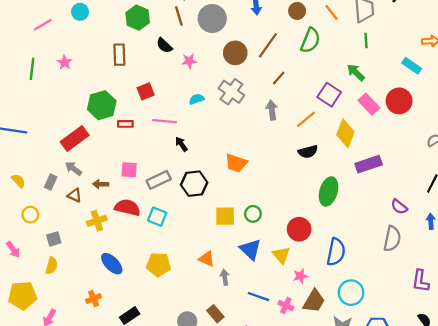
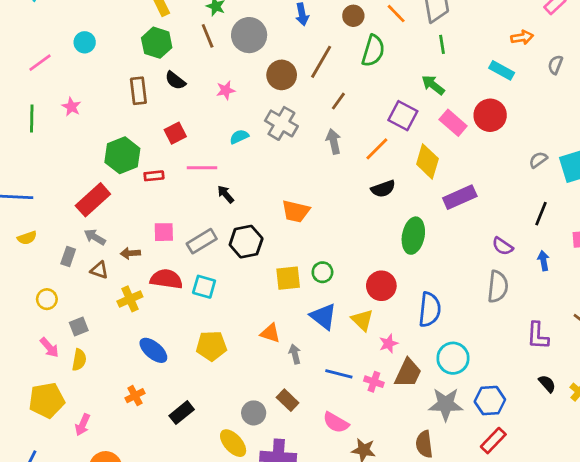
black semicircle: (164, 45) -> (175, 80), moved
yellow semicircle: (18, 181) -> (27, 238), moved, turned 120
pink arrow: (13, 250) -> (49, 347), moved

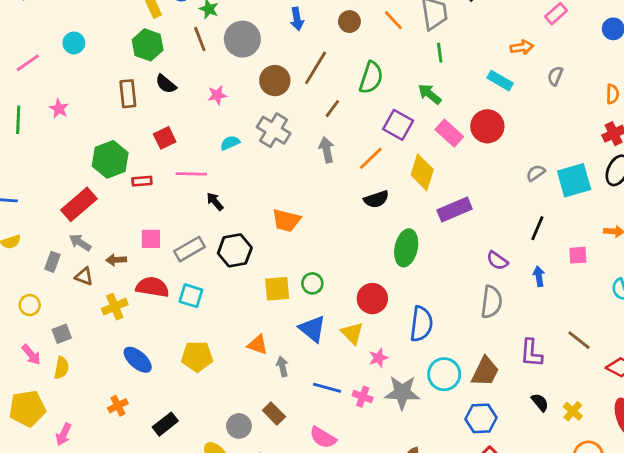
green semicircle: (373, 51) -> (371, 78), moved
brown trapezoid: (408, 373) -> (485, 371), moved
gray star: (446, 404) -> (402, 393), moved

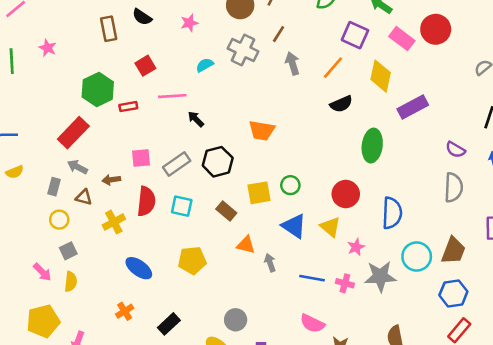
brown line: (332, 109) -> (279, 34), moved
red semicircle: (152, 287) -> (146, 201), turned 92
yellow circle: (30, 305) -> (59, 220), moved
brown rectangle: (274, 414) -> (226, 211), moved

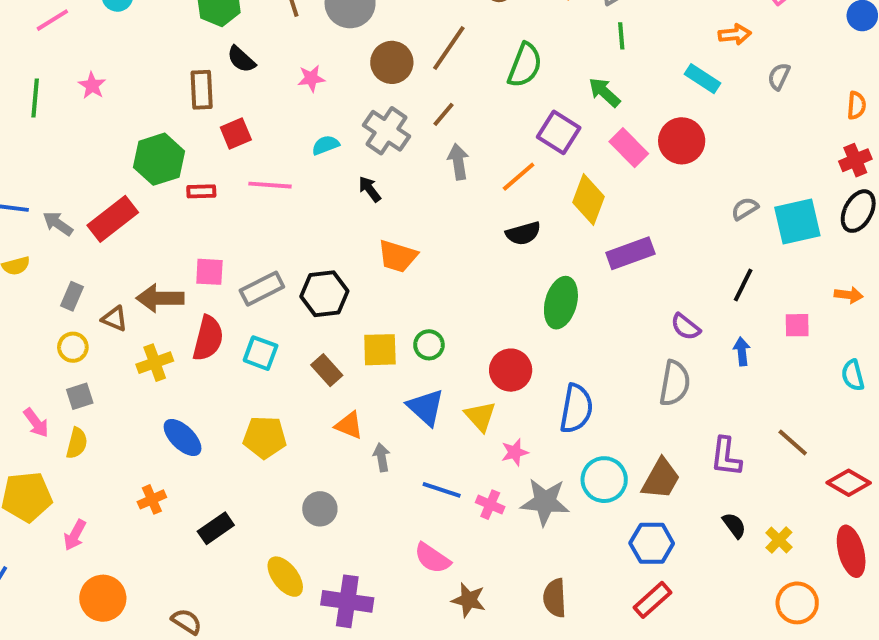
brown rectangle: (109, 29) -> (202, 90), moved
black arrow: (196, 119) -> (370, 189), moved
gray arrow: (77, 167) -> (58, 224), moved
brown arrow: (111, 180) -> (160, 298), size x1.6
gray circle: (236, 320) -> (320, 509), moved

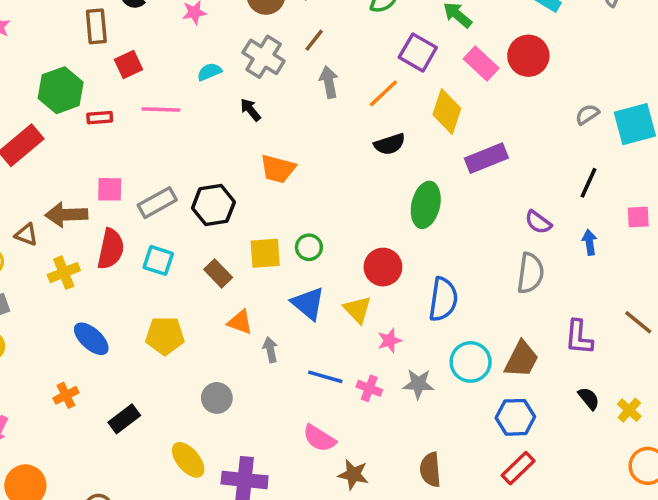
gray star: (545, 502) -> (418, 384), size x0.7

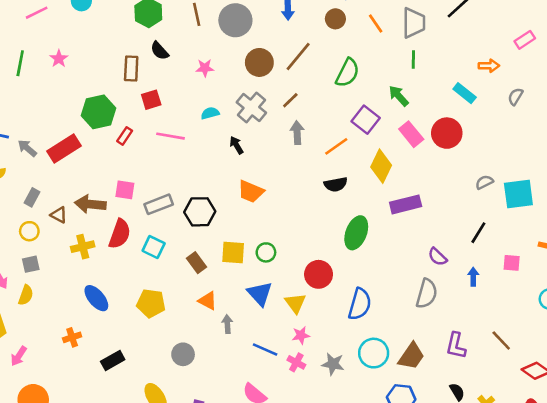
red rectangle: (100, 118) -> (125, 136), turned -60
pink star: (390, 341) -> (301, 335), moved

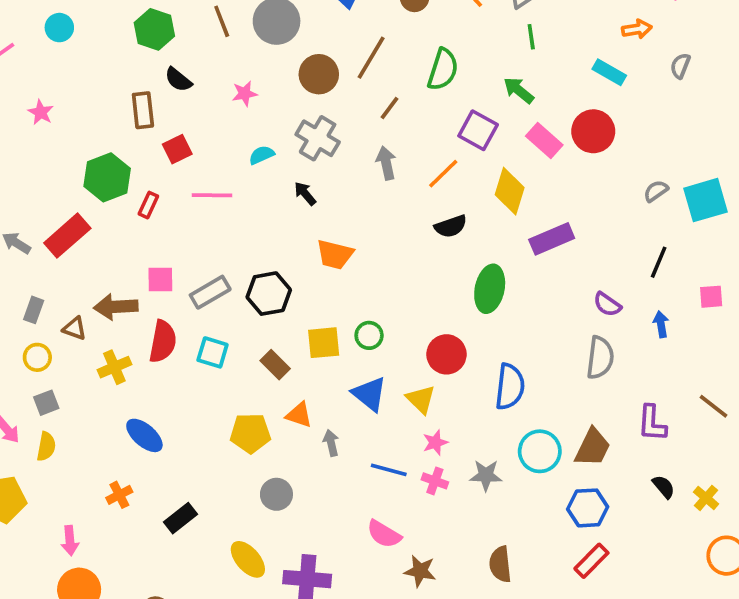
brown line: (290, 100) -> (390, 108), moved
yellow pentagon: (151, 303) -> (250, 433), moved
pink arrow: (19, 356) -> (70, 541), moved, turned -30

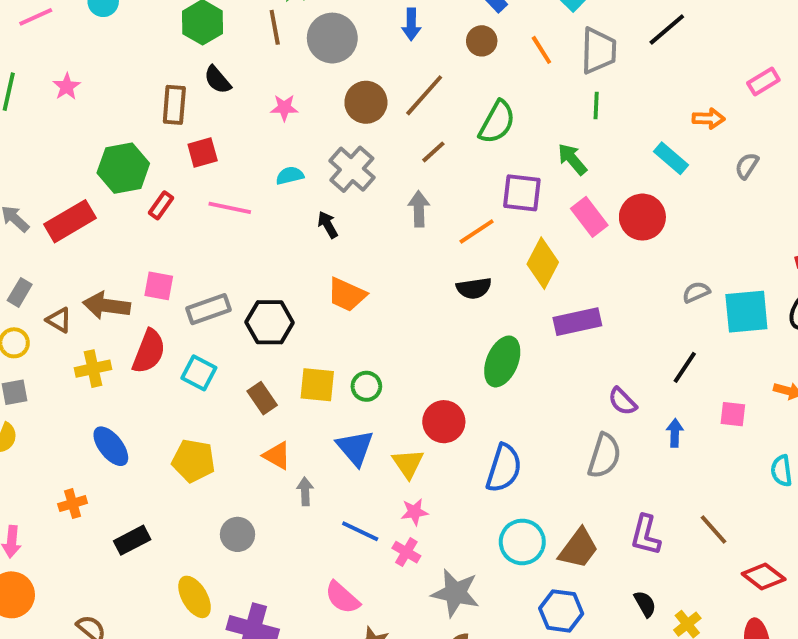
purple square: (478, 130) -> (522, 193), turned -33
yellow pentagon: (250, 433) -> (193, 461), moved
gray star: (486, 475) -> (455, 593), moved, size x1.4

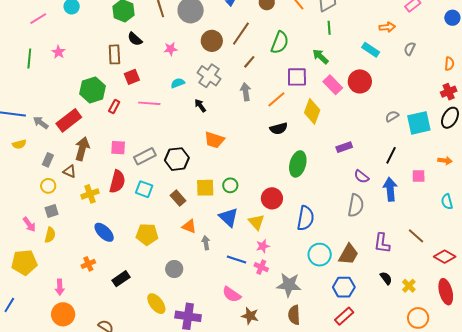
brown arrow: (106, 306) -> (82, 149), moved, turned 105
purple rectangle: (577, 322) -> (344, 147), moved, size x0.7
blue arrow: (675, 433) -> (390, 189), size x1.6

